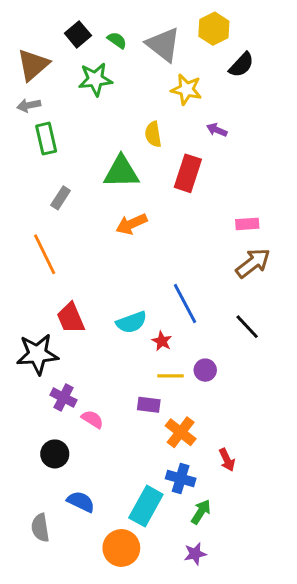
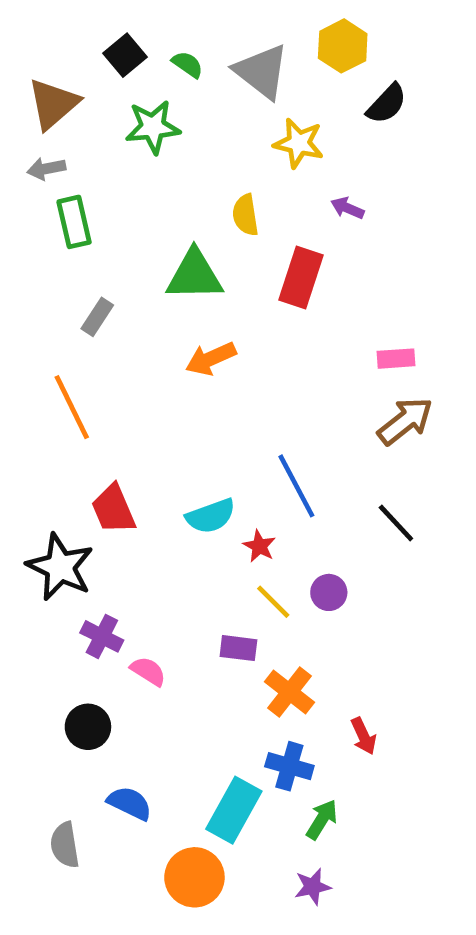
black star: (37, 354) -> (60, 567), turned 30
yellow line: (171, 376) -> (273, 602), turned 45

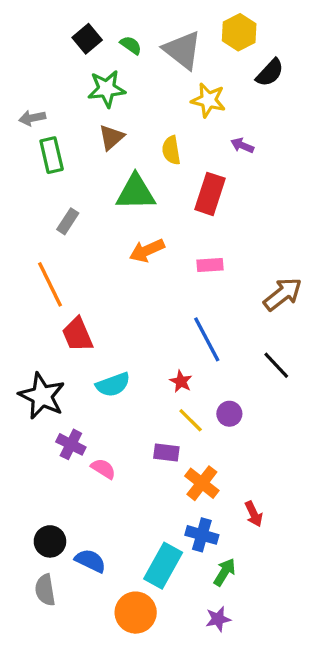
brown triangle: (53, 104) -> (111, 137), moved, size x0.7
pink rectangle: (396, 359) -> (210, 265), moved
red trapezoid: (113, 509) -> (77, 335), moved
cyan semicircle: (211, 516) -> (113, 385), moved
black circle: (88, 727) -> (50, 541), moved

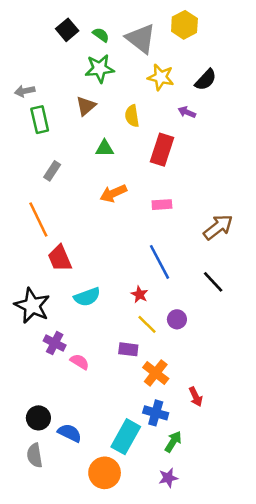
black semicircle: (270, 73) -> (206, 80), moved
green star: (107, 89) -> (100, 69), moved
green triangle: (136, 192) -> (105, 148), size x0.6

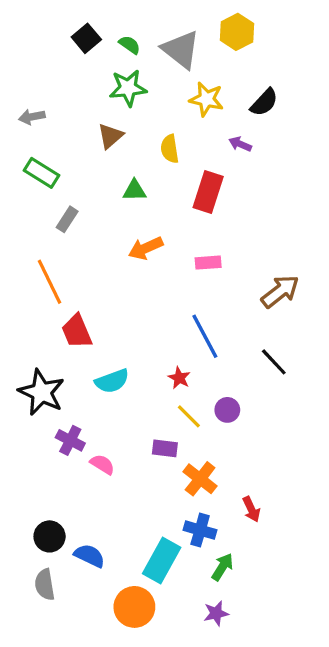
green rectangle: (40, 120) -> (41, 173), moved, turned -45

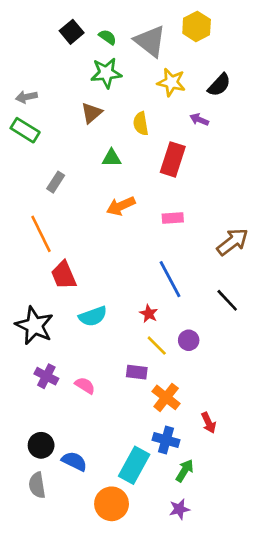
green rectangle: (41, 173) -> (25, 130), moved
purple cross: (70, 440) -> (46, 376), moved

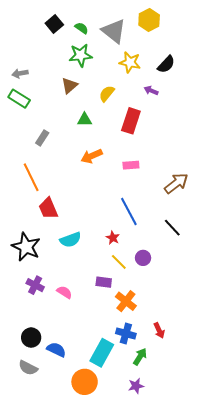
yellow semicircle: (141, 124) -> (107, 94), turned 48
red arrow: (209, 423) -> (159, 330), moved
gray semicircle: (37, 485) -> (28, 368), turned -54

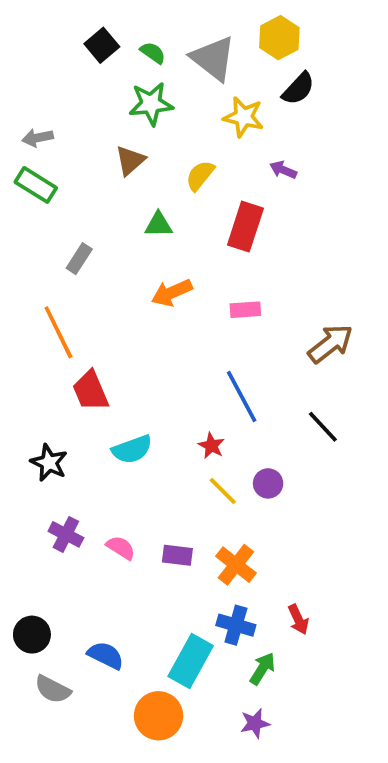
black semicircle: (166, 64) -> (298, 89), moved
black star: (26, 247) -> (49, 463), size x0.7
purple rectangle: (104, 282) -> (177, 555), moved
black circle: (31, 338) -> (32, 635), moved

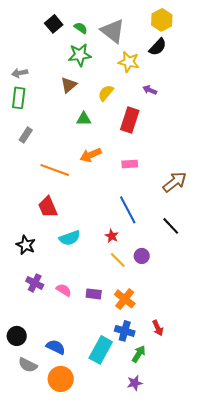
yellow hexagon: (279, 38) -> (162, 20), moved
green rectangle: (36, 185) -> (19, 98), turned 65
gray rectangle: (79, 259) -> (26, 135), moved
orange line: (58, 332) -> (55, 170), moved, turned -44
orange circle: (159, 716) -> (61, 379), moved

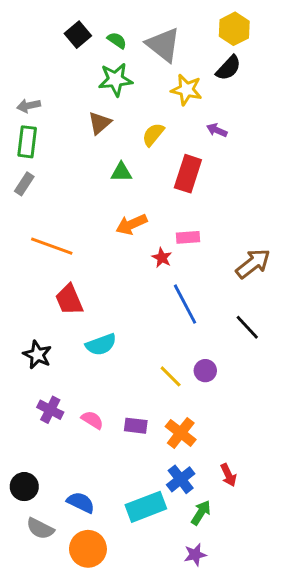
gray rectangle: (26, 135) -> (24, 184), moved
orange line: (55, 170) -> (52, 246), moved
red star: (112, 236) -> (162, 258), moved
blue cross: (125, 331) -> (181, 479), turned 36
cyan rectangle: (101, 350) -> (146, 507), turned 40

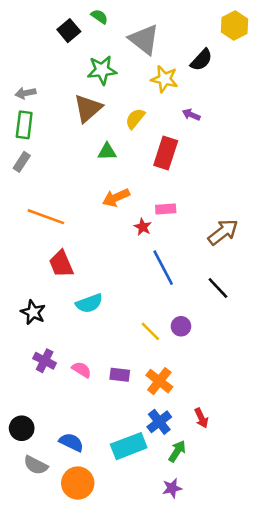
yellow hexagon: (234, 29) -> (235, 25), moved
green semicircle: (117, 40) -> (99, 17), moved
brown triangle: (100, 123) -> (88, 108), size x1.4

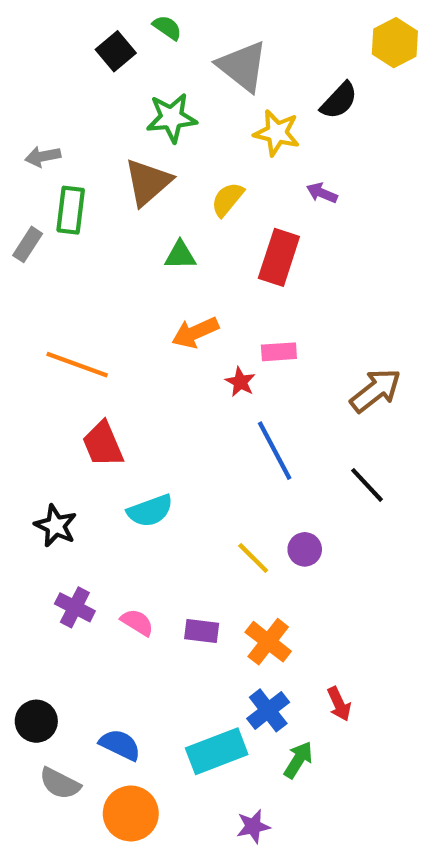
green rectangle: (24, 125) -> (71, 210), moved
gray rectangle: (22, 162) -> (28, 244), moved
purple star: (172, 488) -> (253, 826), moved

